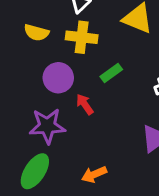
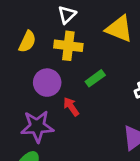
yellow semicircle: (36, 33) -> (27, 42), turned -80

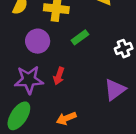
red arrow: (71, 107) -> (59, 76), moved, turned -126

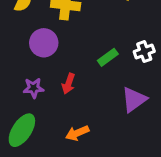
green rectangle: (80, 37) -> (108, 57), moved
purple star: (29, 80) -> (34, 88), size x0.6

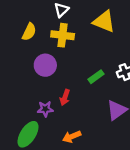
purple star: (34, 88) -> (45, 109), moved

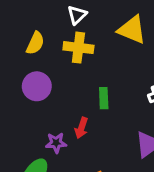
purple circle: (45, 65) -> (37, 86), moved
green rectangle: (96, 77) -> (104, 98), moved, turned -56

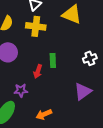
red arrow: (81, 128) -> (38, 71), moved

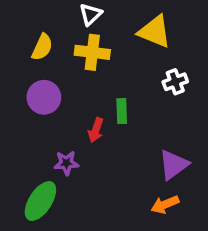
white cross: (90, 58) -> (175, 82), moved
orange arrow: (44, 114) -> (165, 204), moved

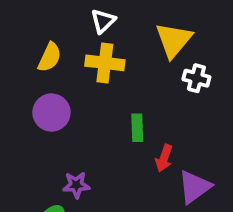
yellow triangle: (155, 32) -> (174, 40), turned 48
white cross: (175, 82) -> (196, 78), moved, turned 35
red arrow: (96, 130) -> (164, 158), moved

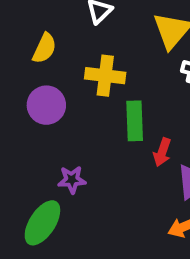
yellow cross: (105, 63) -> (105, 76), moved
green rectangle: (137, 128) -> (135, 121), size x1.4

